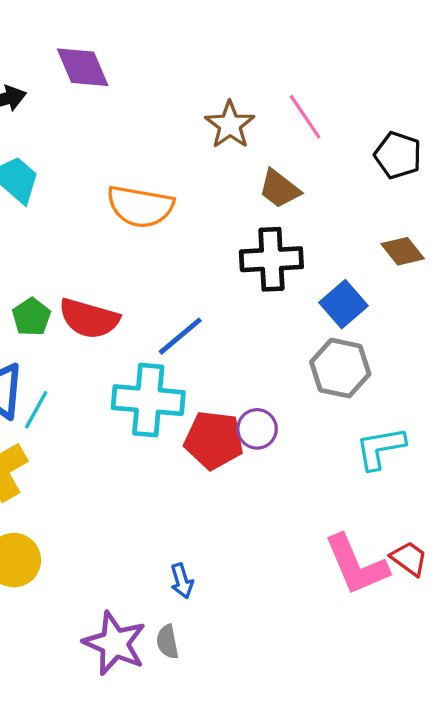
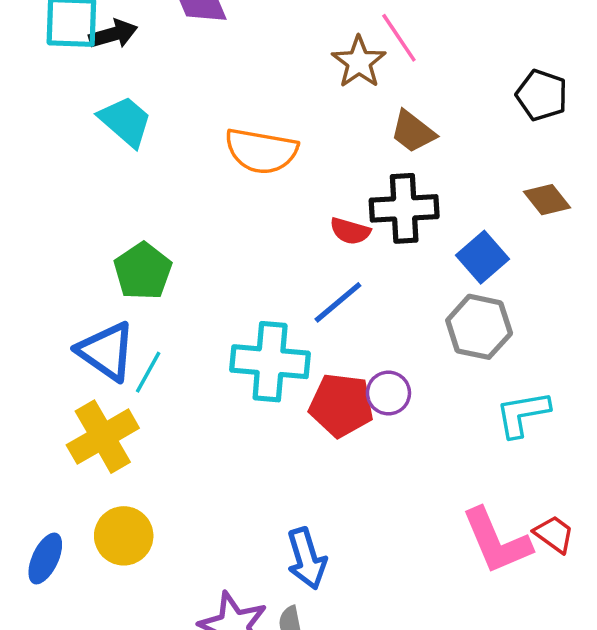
pink line: (305, 117) -> (399, 38), moved
green pentagon: (31, 317) -> (143, 271), size x1.4
red semicircle: (89, 318) -> (350, 231), moved, size x0.6
blue line: (180, 336) -> (338, 302), moved
blue arrow: (182, 581) -> (307, 559), size x1.6

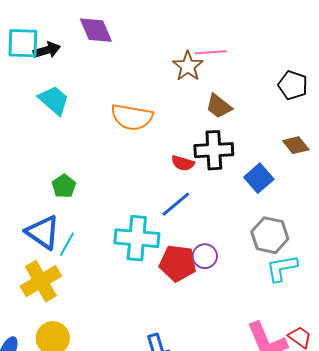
pink line: (399, 38) -> (211, 52), turned -60
green pentagon: (143, 271) -> (64, 186), size x0.7
gray hexagon: (479, 327) -> (270, 235), moved

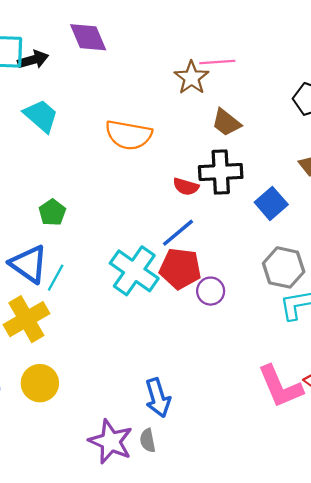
cyan cross: (137, 238) -> (134, 271), turned 30
red pentagon: (178, 263) -> (180, 269), moved

